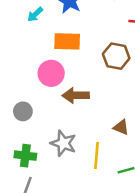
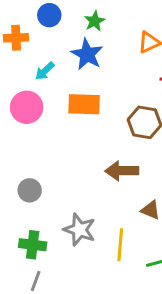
pink circle: (51, 73) -> (27, 107), moved
brown arrow: (76, 95) -> (122, 171), moved

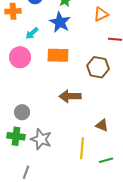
brown arrow: (122, 171) -> (70, 96), moved
gray star: (79, 230) -> (41, 139), moved
green cross: (33, 245) -> (16, 136), moved

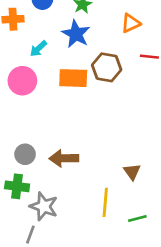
brown hexagon: (98, 67) -> (107, 67), moved
brown arrow: (70, 96) -> (64, 158), moved
brown triangle: (102, 125) -> (132, 172), turned 32
gray star: (41, 139) -> (44, 206), moved

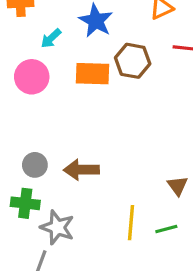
brown triangle: (132, 172) -> (177, 186), moved
green line: (137, 218) -> (166, 229), moved

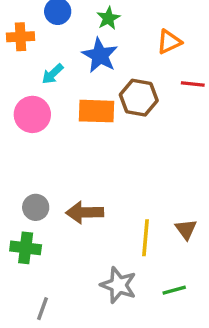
yellow line: (131, 223) -> (145, 238), moved
gray star: (57, 227) -> (118, 285), moved
green line: (166, 229) -> (174, 290), moved

